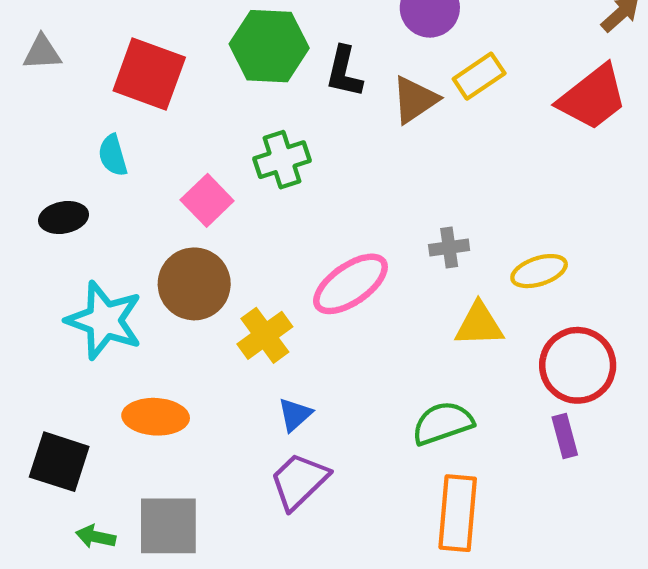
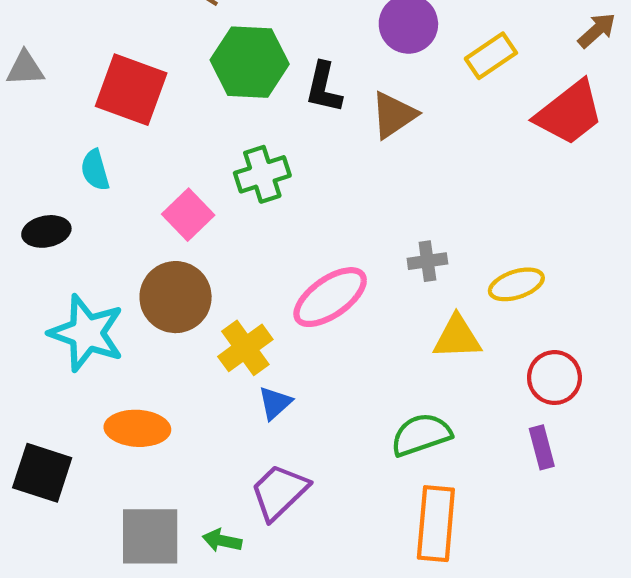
yellow rectangle: (479, 76) -> (491, 56), moved
red circle: (578, 365) -> (554, 378), size x0.7
blue triangle: (295, 415) -> (275, 403), moved
green arrow: (96, 537) -> (222, 541), moved

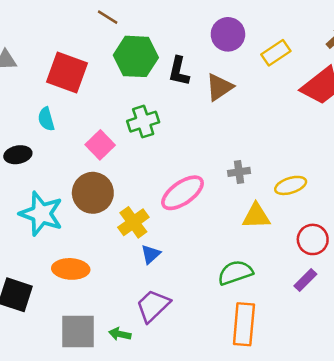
purple rectangle: (542, 447) -> (305, 280), turned 60

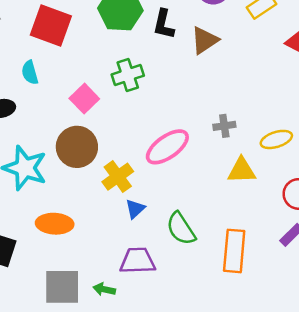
green semicircle: (235, 273) -> (181, 229), moved, turned -104
purple trapezoid: (153, 306) -> (138, 261), turned 42
orange rectangle: (244, 324) -> (234, 251), moved

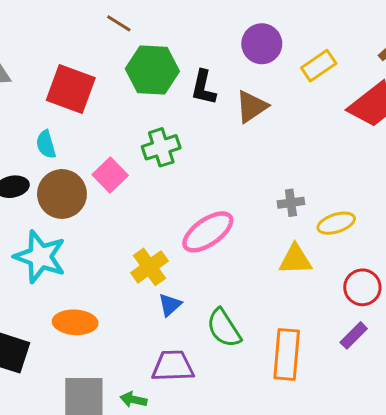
gray cross: (224, 126) -> (291, 203), moved
brown circle: (77, 147) -> (62, 194), moved

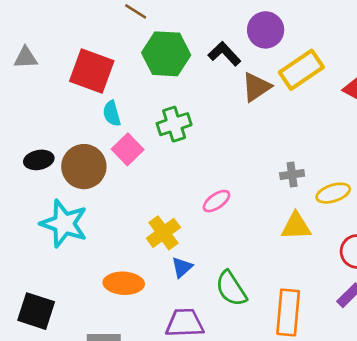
yellow rectangle: (319, 66) -> (301, 70), moved, size x1.4
black L-shape: (203, 88) -> (224, 54), moved, turned 124
cyan semicircle: (46, 144) -> (112, 113), moved
pink ellipse: (208, 232) -> (216, 201), size x0.6
orange ellipse: (75, 322) -> (124, 283), moved

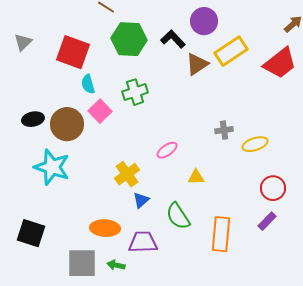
gray triangle: (26, 58) -> (23, 42), turned -42
yellow triangle: (296, 226) -> (196, 177), moved, size x0.7
orange ellipse: (124, 283) -> (105, 228), moved

